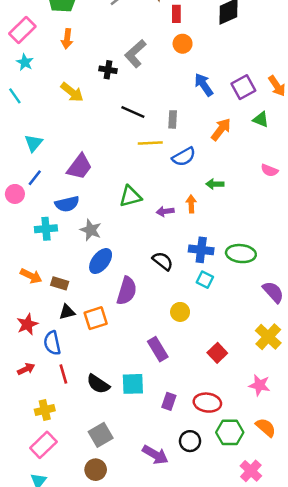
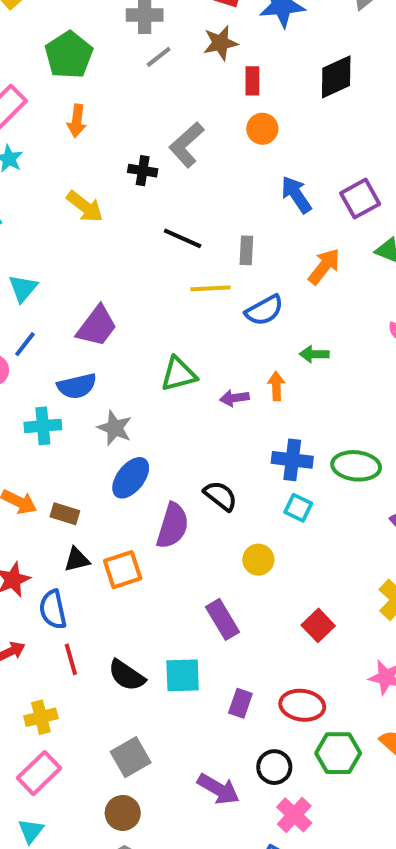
black semicircle: (163, 261) -> (220, 496), moved
pink cross: (251, 471) -> (294, 815), moved

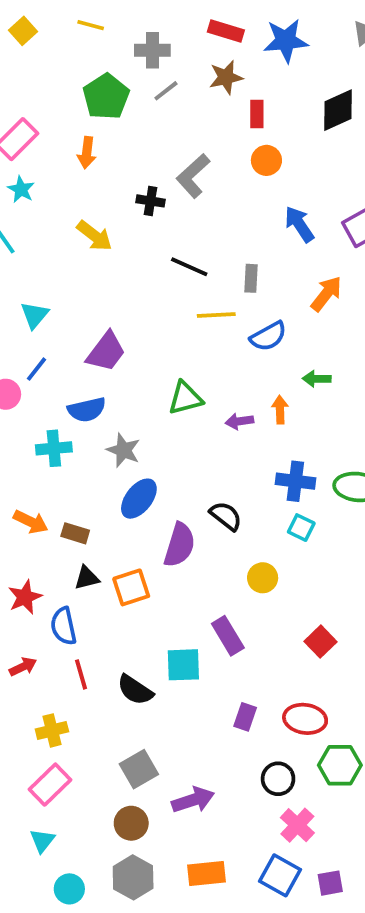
green pentagon: (69, 55) -> (106, 97), moved
cyan square: (183, 675) -> (183, 665), moved
purple arrow: (218, 789) -> (193, 800), moved, turned -48

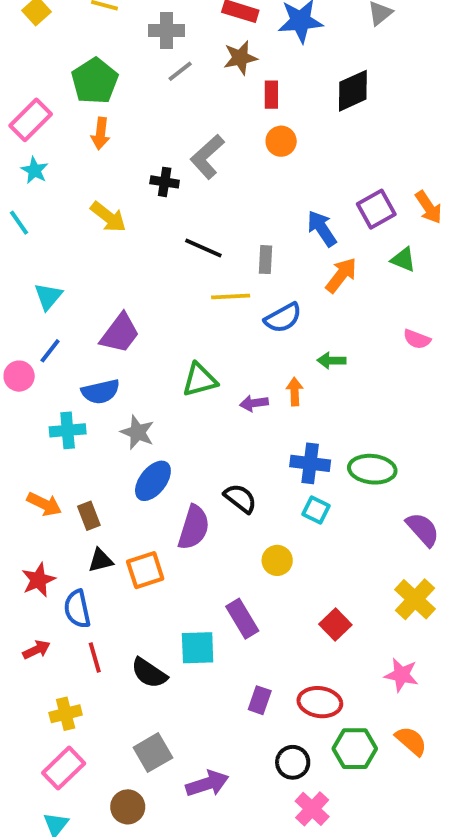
green pentagon: (106, 97) -> (95, 81), moved
blue arrow: (299, 224) -> (322, 229), moved
brown rectangle: (75, 533) -> (89, 516), turned 52
brown circle: (131, 823) -> (128, 807), moved

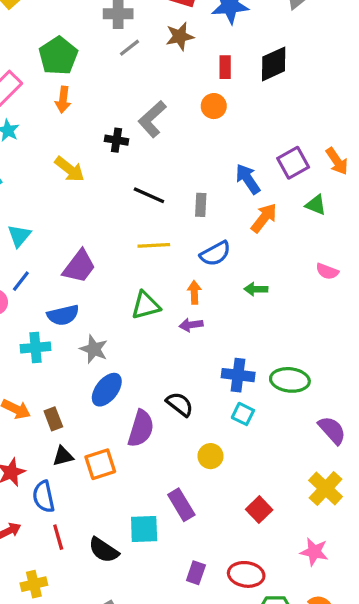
red rectangle: (271, 95) -> (225, 67), moved
yellow line: (231, 296) -> (154, 245), moved
orange arrow: (295, 392) -> (194, 292), moved

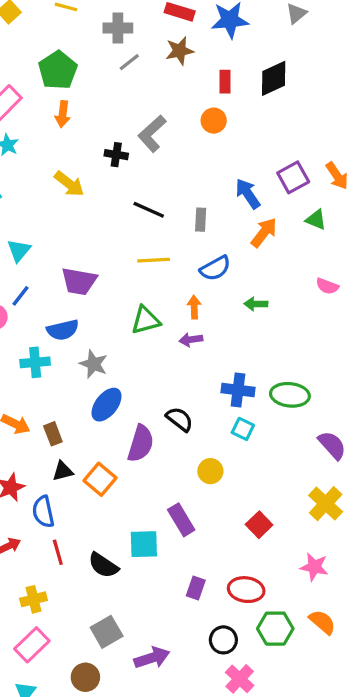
purple trapezoid: (79, 266) -> (79, 281), turned 63
orange square: (100, 464) -> (100, 479), turned -32

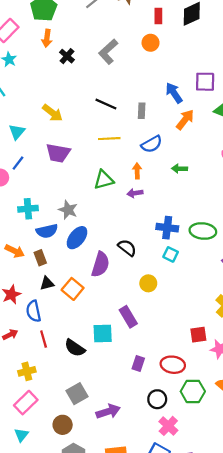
black cross: (116, 155) -> (67, 56), moved, turned 32
purple square: (293, 177) -> (205, 82), turned 30
yellow arrow: (69, 184) -> (52, 113), moved
blue semicircle: (63, 330) -> (47, 231), moved
red square: (259, 525) -> (198, 335), moved, turned 36

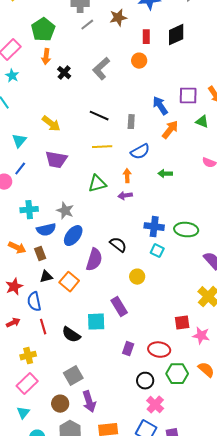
purple arrow: (108, 411) -> (89, 402), moved, turned 90

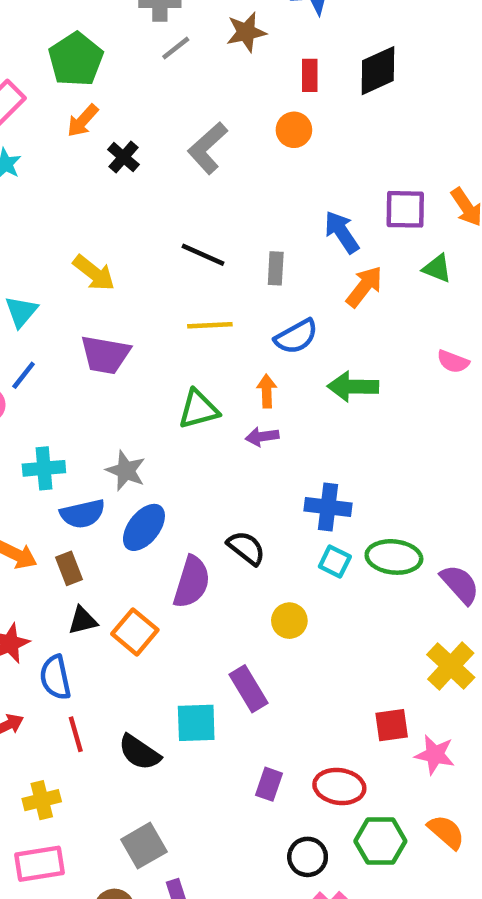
orange arrow: (46, 57) -> (83, 121), turned 35
green arrow: (165, 174) -> (353, 387), size x1.5
green ellipse: (186, 230) -> (394, 557), moved
pink rectangle: (27, 384) -> (39, 864), turned 35

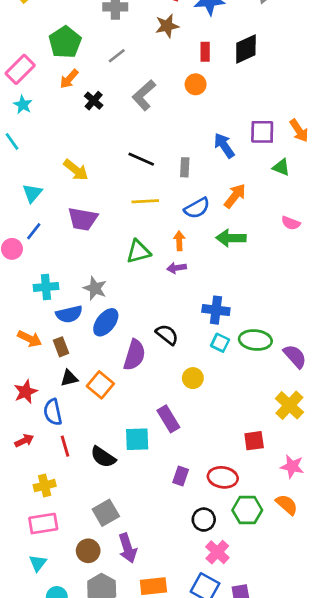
gray line: (176, 48) -> (117, 56), moved
orange arrow: (364, 287) -> (235, 196), moved
pink star: (435, 755) -> (292, 466), moved

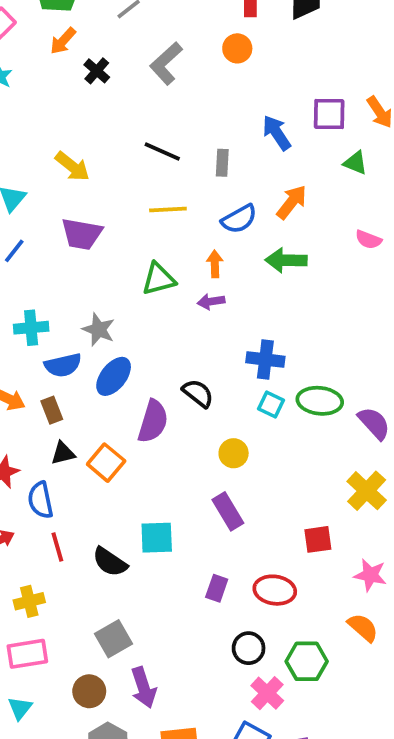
purple rectangle: (168, 419) -> (228, 511), moved
green hexagon: (247, 510) -> (307, 661), moved

